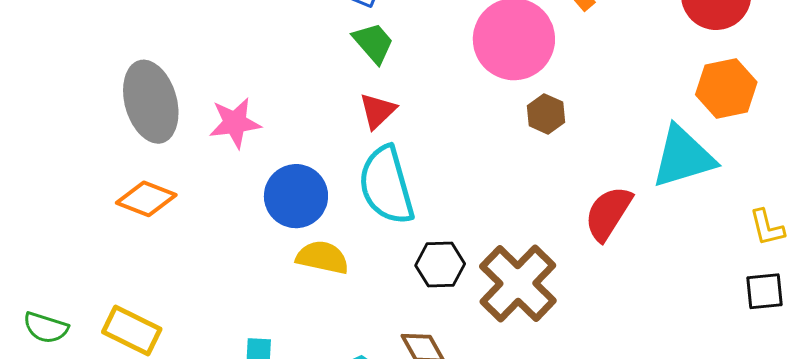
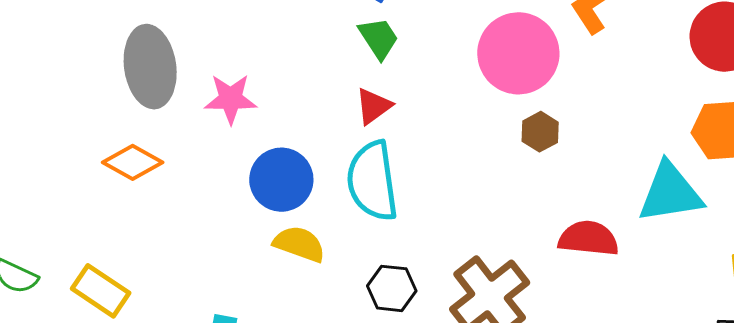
red semicircle: (608, 213) -> (588, 238), turned 56
black hexagon: (440, 265) -> (392, 288), moved

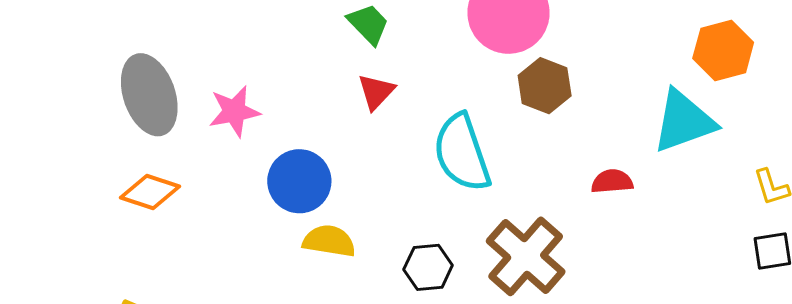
brown hexagon: (540, 132) -> (545, 86), size x1.4
cyan semicircle: (372, 181) -> (462, 153), moved
red semicircle: (588, 238) -> (612, 181), size x0.7

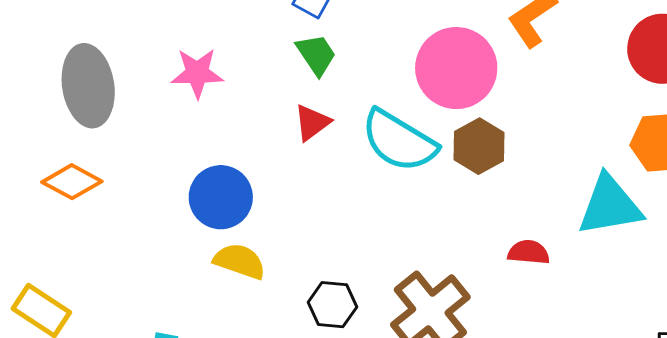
pink star: (234, 111) -> (197, 73), moved
cyan semicircle: (462, 153) -> (399, 141), moved, turned -50

